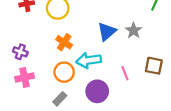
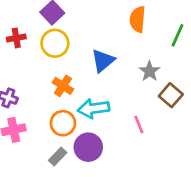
blue triangle: (107, 32) -> (103, 61), moved
brown square: (154, 66) -> (171, 95), moved, turned 30
purple circle: (97, 91) -> (88, 147), moved

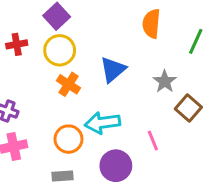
orange cross: (63, 86) -> (68, 84), moved
purple circle: (88, 147) -> (116, 166), moved
gray rectangle: (58, 156) -> (63, 176), turned 42

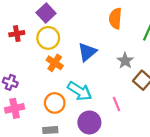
cyan arrow: (103, 123) -> (80, 91), turned -140

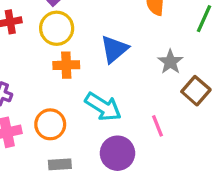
orange cross: (55, 63) -> (66, 65), turned -35
orange circle: (55, 103) -> (50, 124), moved

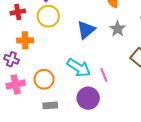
gray star: (170, 62) -> (118, 29), moved
orange cross: (66, 65) -> (25, 40), moved
pink line: (158, 126) -> (104, 75), moved

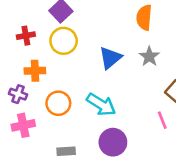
pink line: (104, 75) -> (162, 120), moved
orange circle: (44, 79) -> (58, 103), moved

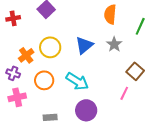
red cross: (26, 36) -> (13, 18), moved
yellow circle: (64, 41) -> (50, 47), moved
orange cross: (35, 71) -> (26, 55), turned -35
pink line: (162, 120) -> (124, 93), turned 48

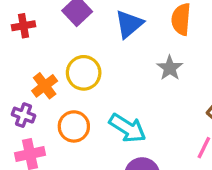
gray star: (114, 44) -> (170, 68), moved
blue triangle: (84, 45) -> (129, 24), moved

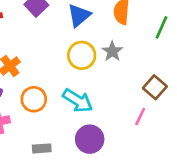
yellow circle: (84, 73) -> (82, 55), moved

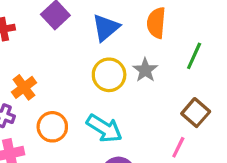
green line: (161, 27) -> (194, 56), moved

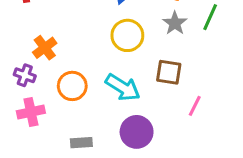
gray star: (145, 70) -> (175, 23), moved
brown square: (196, 113) -> (169, 72), moved, turned -32

